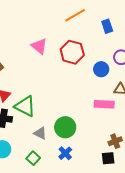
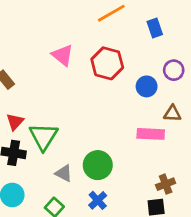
green triangle: (25, 106) -> (43, 137), turned 35

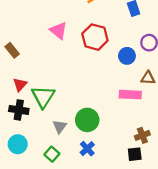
gray triangle: (64, 173) -> (60, 127), turned 40

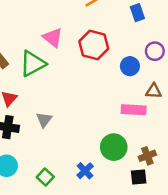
green triangle: (43, 97) -> (33, 64), moved, turned 30
green circle: (87, 120) -> (114, 147), moved
gray triangle: (60, 127) -> (44, 120), moved

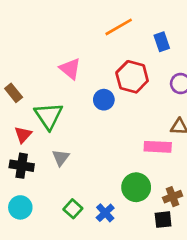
red hexagon: (94, 45) -> (132, 77), moved
green triangle: (33, 64) -> (49, 116), moved, turned -36
blue circle: (130, 66) -> (104, 100), moved
green square: (45, 177) -> (73, 209), moved

